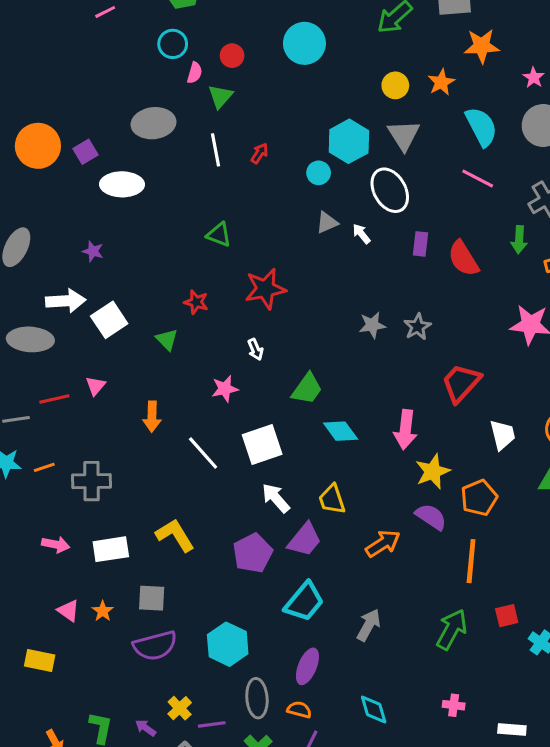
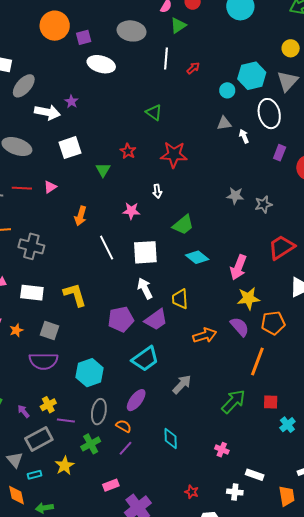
white arrow: (66, 301) -> (47, 112), moved
cyan diamond: (341, 431) -> (197, 257), turned -30

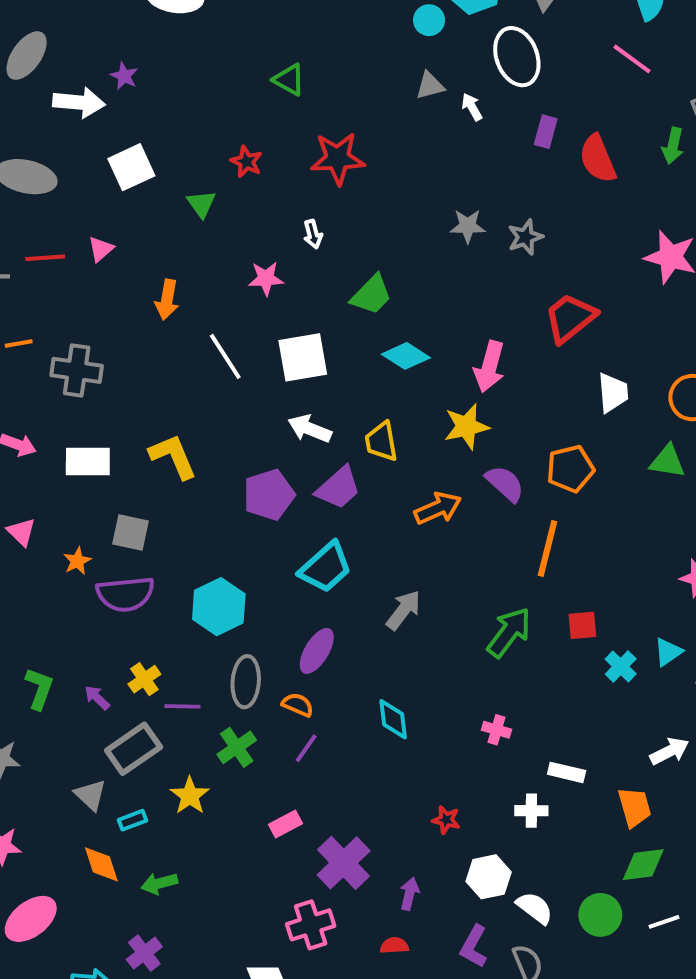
white arrow: (145, 288) -> (310, 429), turned -35
yellow star: (248, 298) -> (466, 427), moved
orange star: (16, 330) -> (77, 561), moved

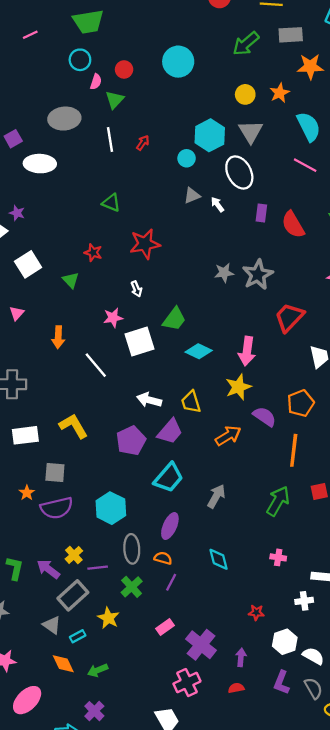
gray star: (525, 237) -> (258, 275), size x1.5
white square: (303, 357) -> (140, 341), moved
purple arrow: (97, 698) -> (48, 569), size x1.5

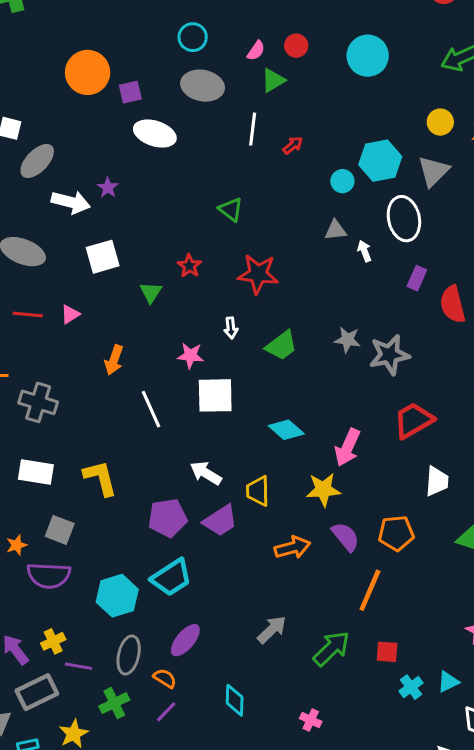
cyan circle: (80, 60) -> (193, 37), moved
green trapezoid: (174, 319) -> (281, 346), moved
cyan trapezoid: (169, 478) -> (171, 578), moved
gray arrow: (216, 496) -> (272, 630), moved

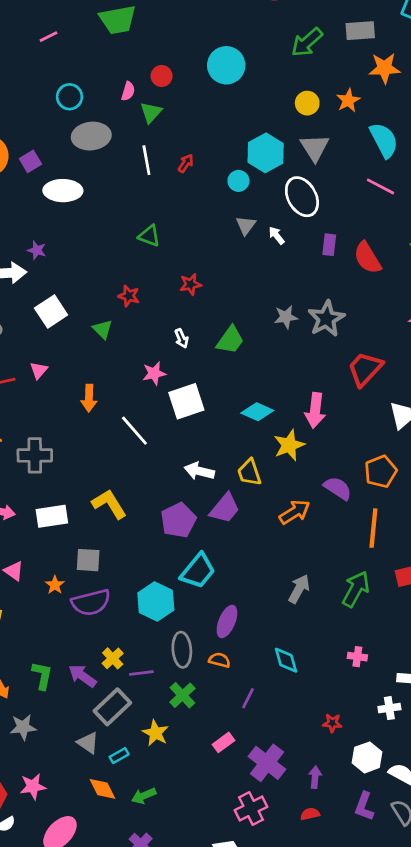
gray triangle: (336, 230) -> (246, 225), turned -30
red star: (258, 274) -> (191, 284), size x0.6
yellow star: (323, 490) -> (289, 445), moved
purple line: (166, 712) -> (248, 698), moved

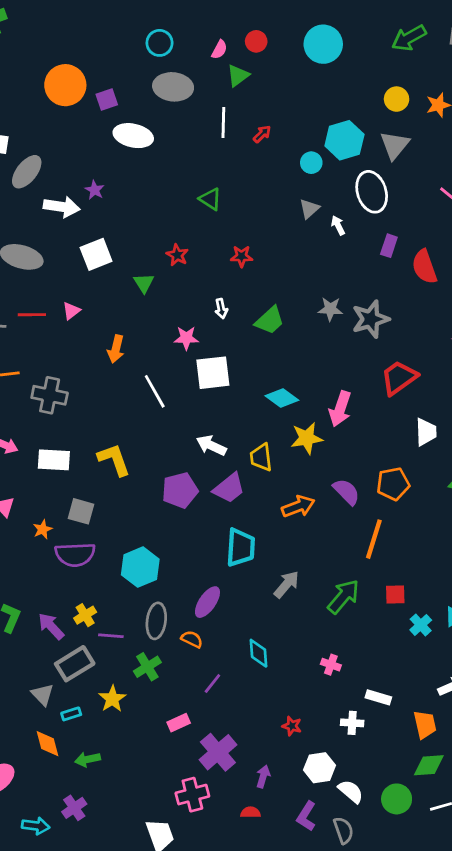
cyan trapezoid: (198, 571) -> (241, 547), moved, turned -48

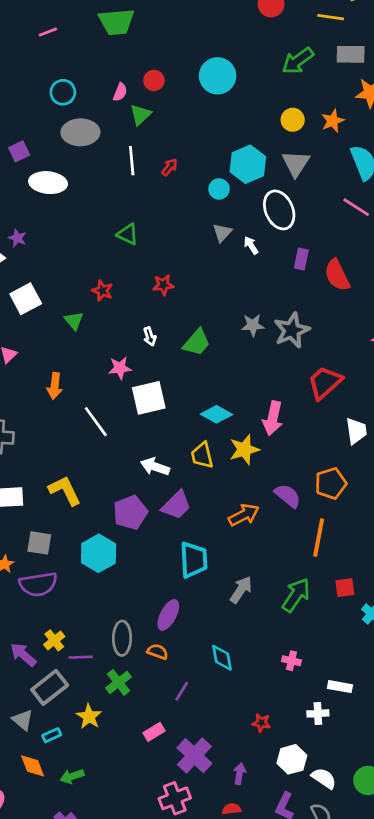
yellow trapezoid: (261, 457) -> (202, 455), moved
cyan hexagon: (140, 567) -> (99, 553), moved

